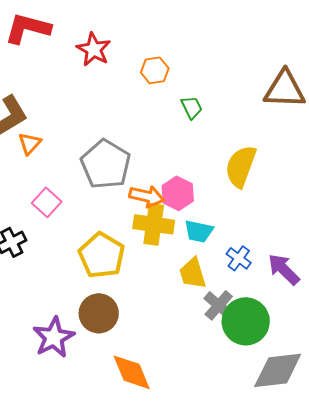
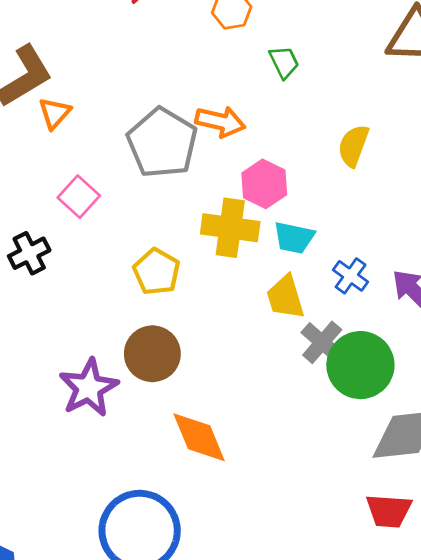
yellow semicircle: (241, 166) -> (353, 146), size x0.7
orange arrow: (147, 196) -> (220, 122), moved
yellow pentagon: (102, 255) -> (157, 272), size x0.7

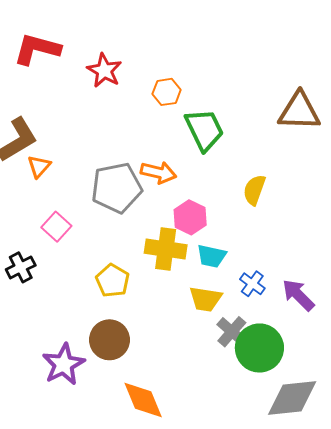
green trapezoid: (284, 62) -> (204, 130), size x1.8
gray pentagon: (162, 143) -> (117, 188), turned 30
yellow trapezoid: (285, 297) -> (205, 299), turned -64

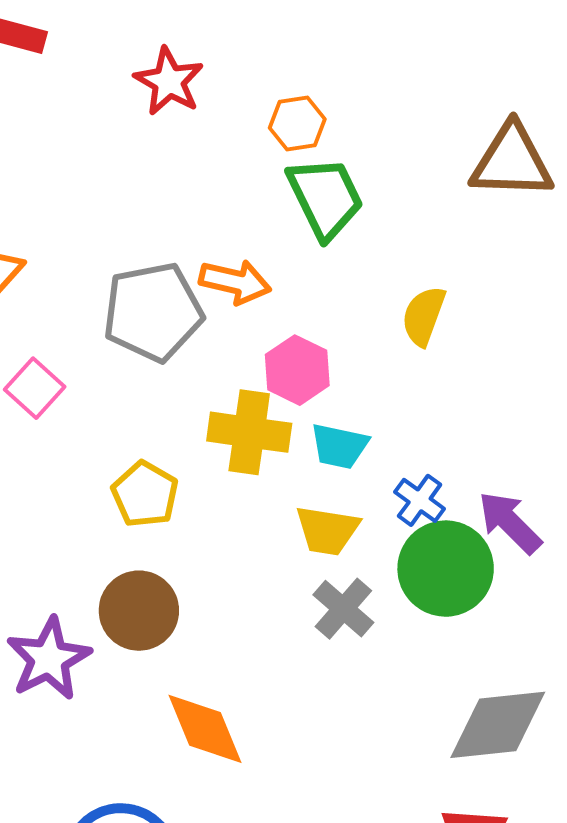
red star: (104, 70) -> (169, 81), moved
orange hexagon: (167, 92) -> (297, 123), moved
gray cross: (232, 332) -> (343, 609), moved
green circle: (259, 348) -> (446, 569), moved

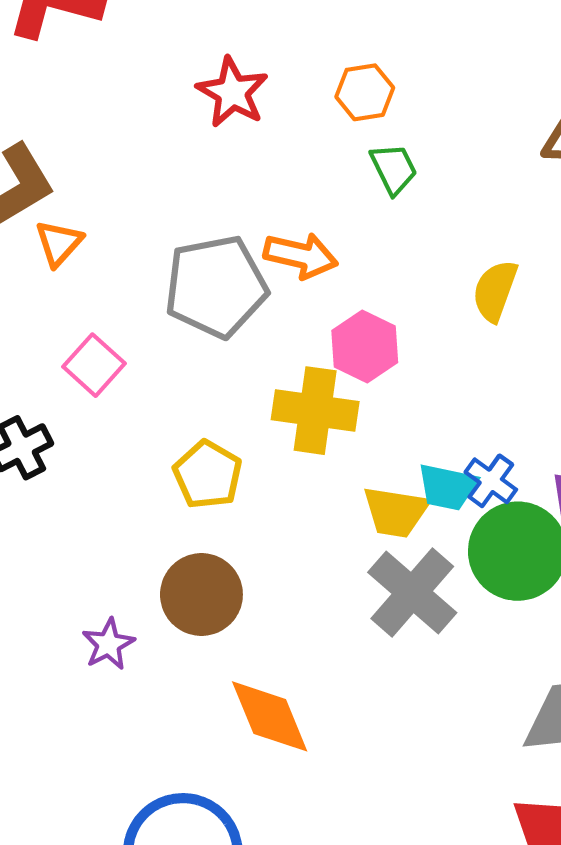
red star: (169, 81) -> (232, 92), moved
green trapezoid: (325, 198) -> (394, 169), size x0.6
cyan trapezoid: (339, 446) -> (447, 487), moved
gray cross: (343, 609) -> (412, 592), size x1.4
purple star: (49, 659) -> (108, 644), size x0.6

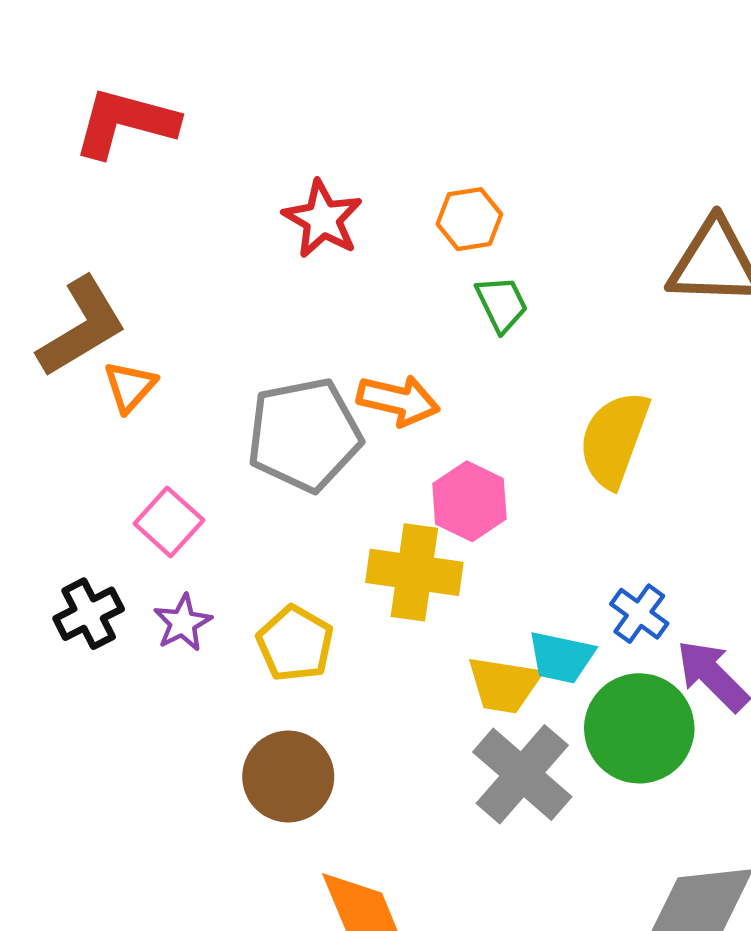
yellow semicircle: (495, 291) -> (614, 439), size x1.4
blue cross: (491, 481) -> (639, 614), moved
purple star: (108, 644) -> (183, 623), moved

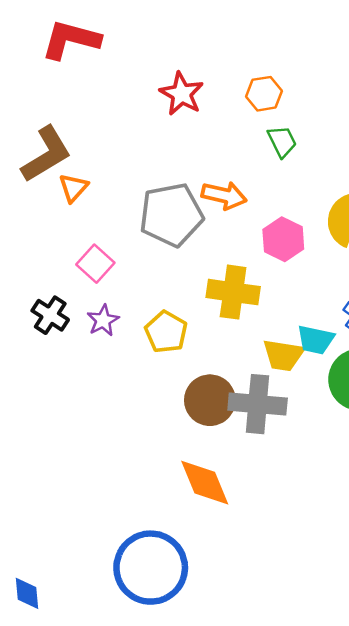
pink hexagon: (469, 501) -> (283, 239), moved
black cross: (89, 614) -> (50, 315), turned -30
gray cross: (522, 774) -> (258, 404), moved, turned -36
brown circle: (288, 777) -> (210, 400), moved

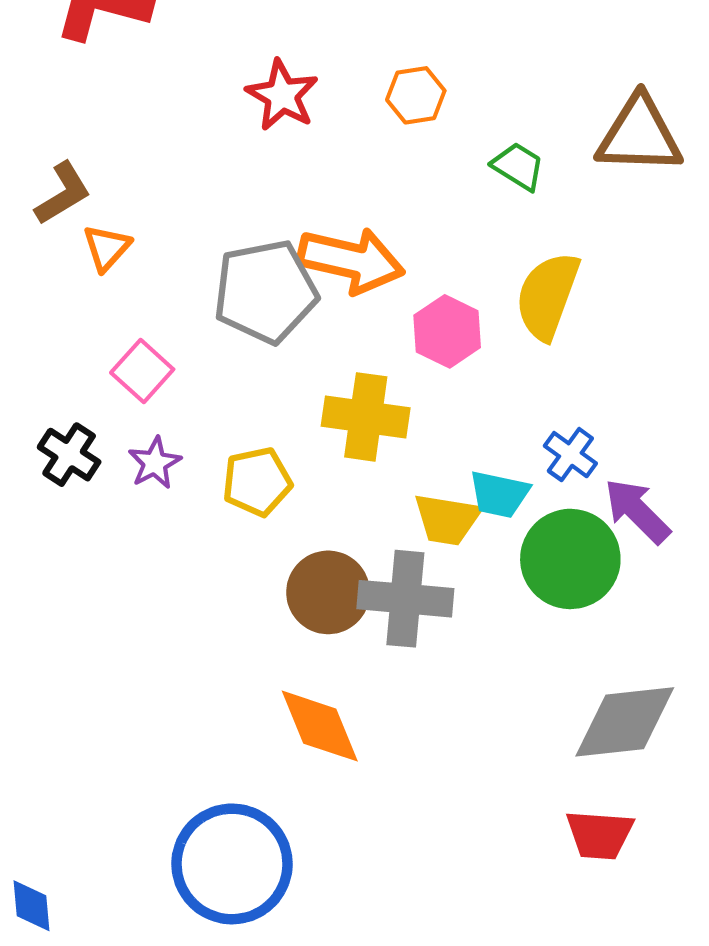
green trapezoid: (282, 141) -> (518, 166), moved, turned -32
brown L-shape: (46, 154) -> (63, 193), size x0.7
orange arrow: (224, 195) -> (351, 260), size x1.4
yellow pentagon: (166, 332) -> (257, 482), turned 30

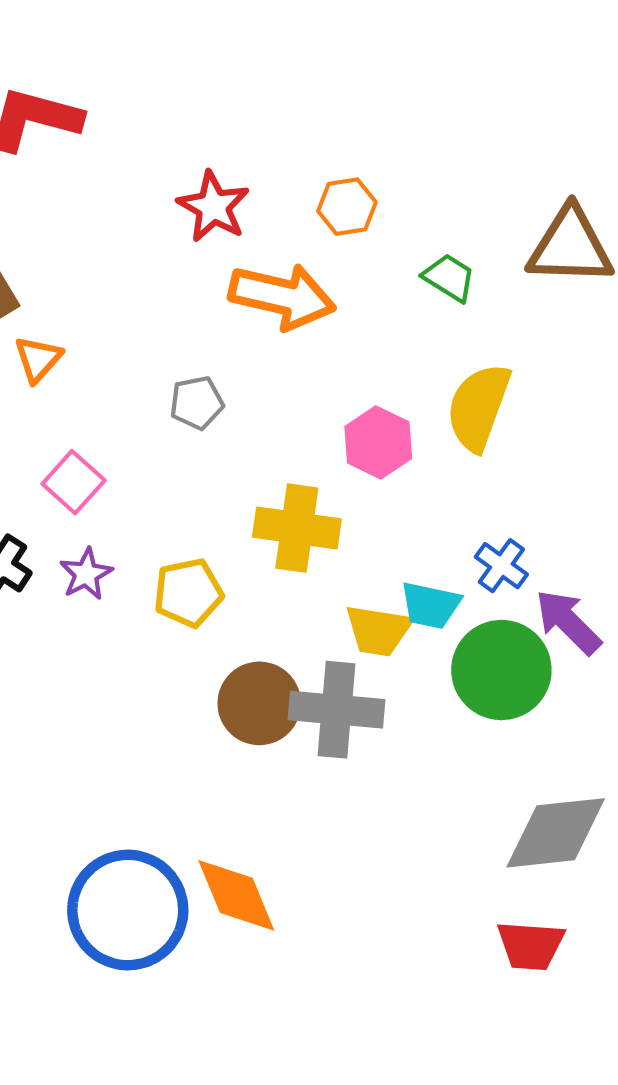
orange arrow: (351, 260) -> (282, 296), moved
gray pentagon: (265, 292) -> (197, 403), size x0.5
orange diamond: (320, 726) -> (236, 895), moved
blue circle: (232, 864) -> (128, 910), moved

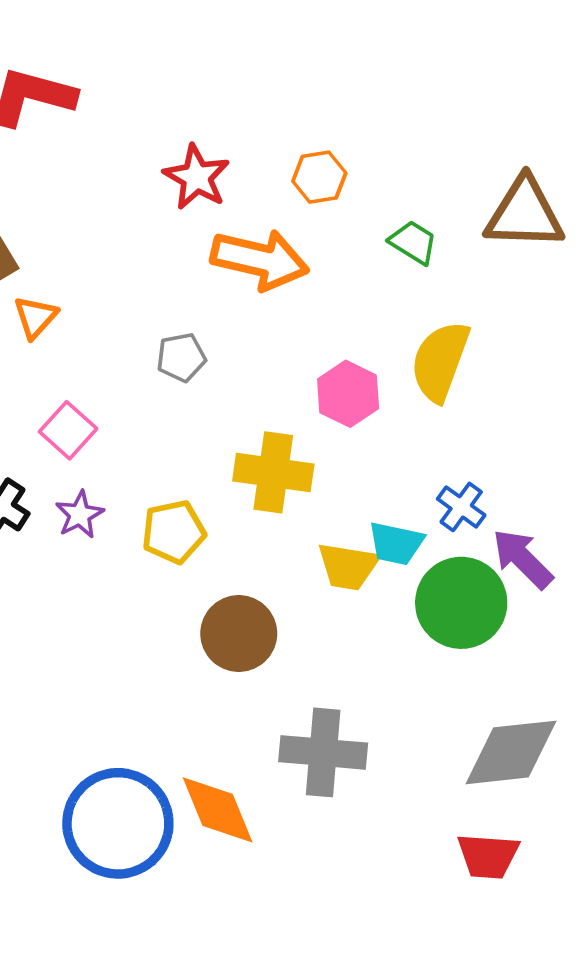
gray cross: (337, 710) -> (323, 752), moved

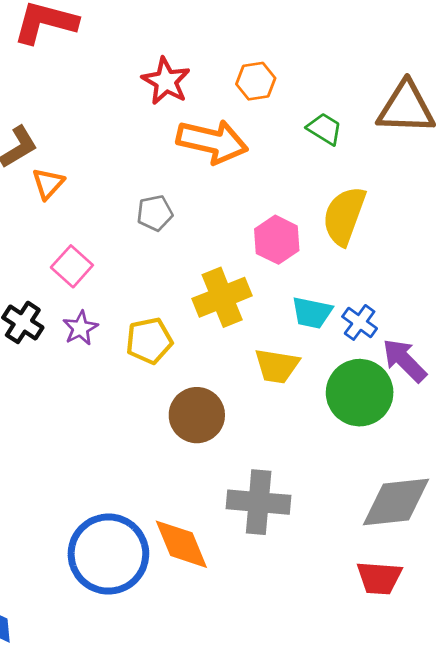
yellow cross: (273, 472) -> (222, 297), turned -30
cyan trapezoid: (396, 543) -> (312, 313), moved

